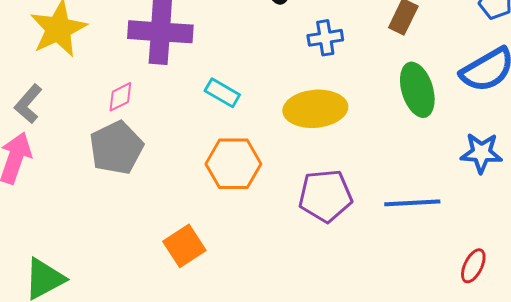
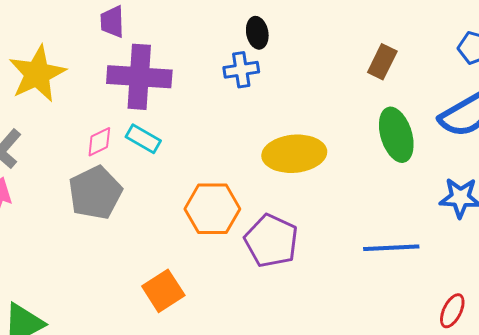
blue cross: (325, 38) -> (241, 70), moved
cyan rectangle: (222, 93) -> (143, 139), moved
purple pentagon: (325, 196) -> (271, 241), moved, turned 30

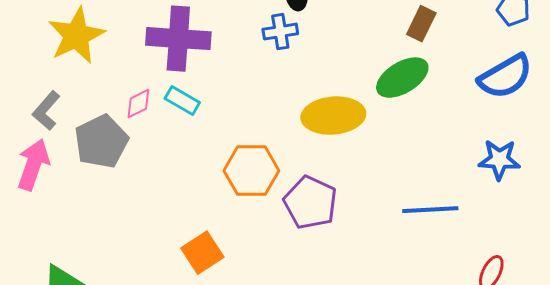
green ellipse: (396, 135) -> (402, 78), moved, turned 76
gray pentagon: (95, 193) -> (101, 142), moved

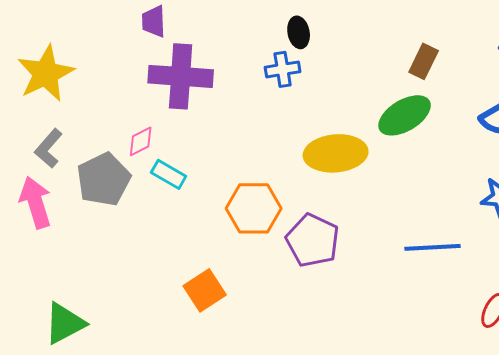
yellow star: (76, 36) -> (46, 73), moved
cyan rectangle: (182, 101) -> (169, 174), moved
pink arrow: (33, 165) -> (36, 202), turned -36

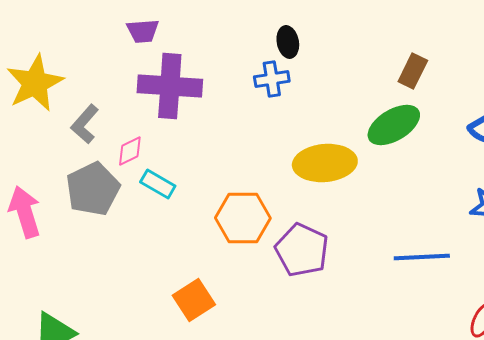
purple trapezoid: (154, 21) -> (143, 31), turned -92
gray L-shape: (49, 148) -> (85, 124), moved

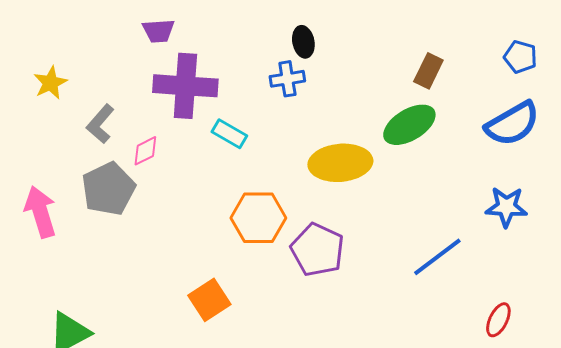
yellow star: (35, 83) -> (50, 83), size x0.6
cyan rectangle: (158, 184) -> (229, 134), moved
blue line: (422, 257) -> (437, 257), turned -34

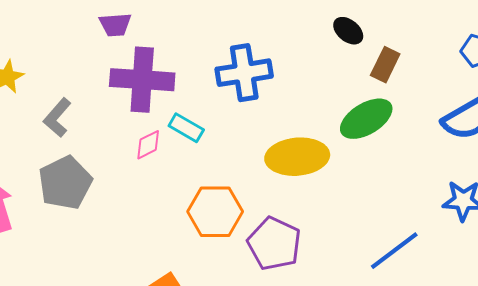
black ellipse: (303, 42) -> (348, 31), moved, turned -40
blue cross: (287, 79) -> (244, 73), size x1.6
pink diamond: (145, 151) -> (148, 145), moved

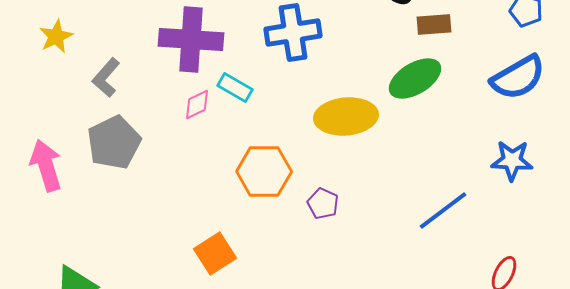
brown rectangle: (385, 65) -> (434, 24), turned 60
purple pentagon: (274, 244) -> (323, 204), size x0.6

